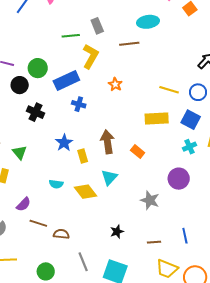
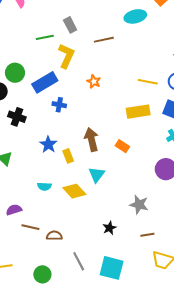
cyan ellipse: (148, 22) -> (135, 16), moved
gray star: (150, 200) -> (139, 205), moved
purple semicircle: (23, 204) -> (14, 210), turned -147

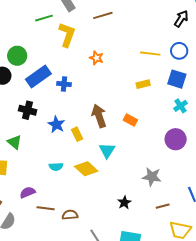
blue rectangle: (45, 82) -> (38, 76), moved
yellow rectangle: (138, 112) -> (143, 84), size x0.6
black cross: (17, 117) -> (28, 110), moved

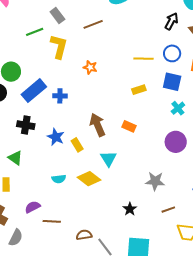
brown semicircle: (70, 215) -> (84, 235), moved

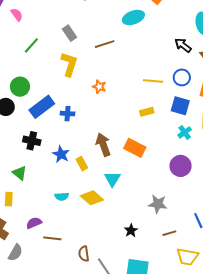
black arrow: (171, 21) -> (183, 45), turned -84
green line: (35, 32) -> (31, 45), moved, turned -30
orange rectangle: (129, 126) -> (135, 148), size x1.5
brown semicircle: (84, 235) -> (84, 254), turned -91

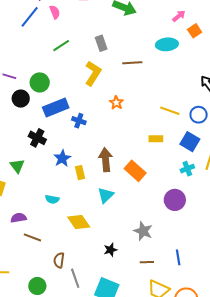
yellow diamond: (92, 198) -> (79, 222), moved

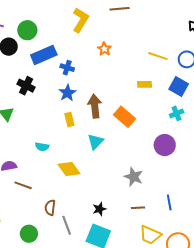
blue star: (62, 158) -> (67, 93), moved
black star: (110, 250) -> (99, 209), moved

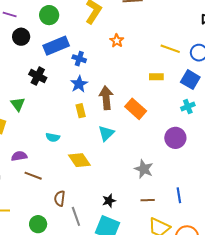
green circle: (27, 30) -> (49, 15), moved

